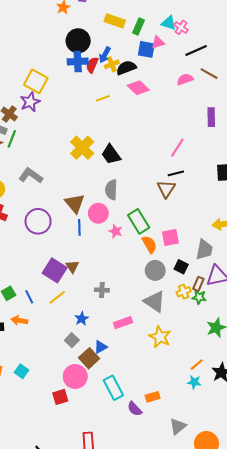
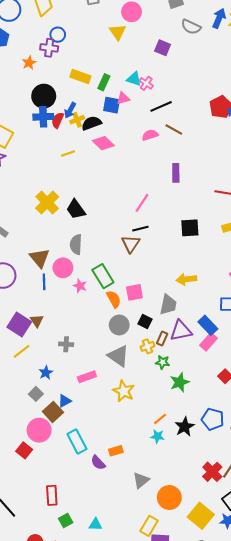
green star: (199, 297) -> (163, 362), moved
red square: (60, 397) -> (24, 450), turned -35

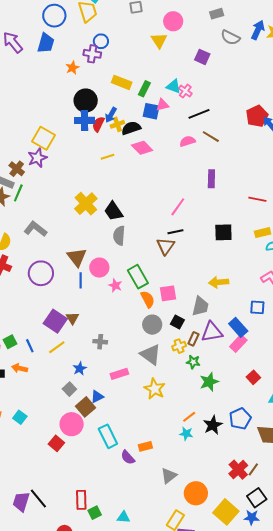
gray semicircle: (76, 244) -> (119, 236), moved
blue pentagon: (213, 419) -> (240, 419), turned 30
red rectangle: (52, 495) -> (81, 500), moved

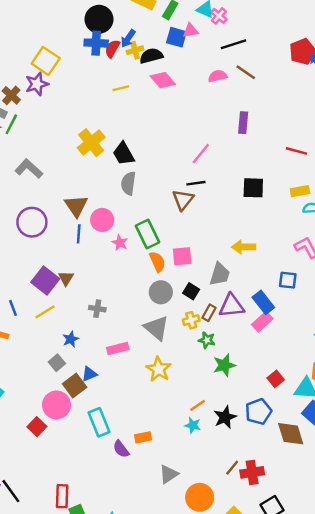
red square: (253, 377) -> (276, 379), moved
brown line: (253, 469) -> (232, 468), moved
red cross: (238, 470) -> (252, 472), turned 30

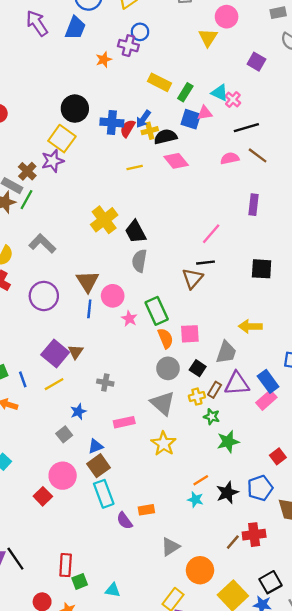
black circle: (99, 19) -> (75, 109), moved
brown square: (75, 385) -> (99, 466), moved
red cross: (252, 472) -> (254, 535), moved

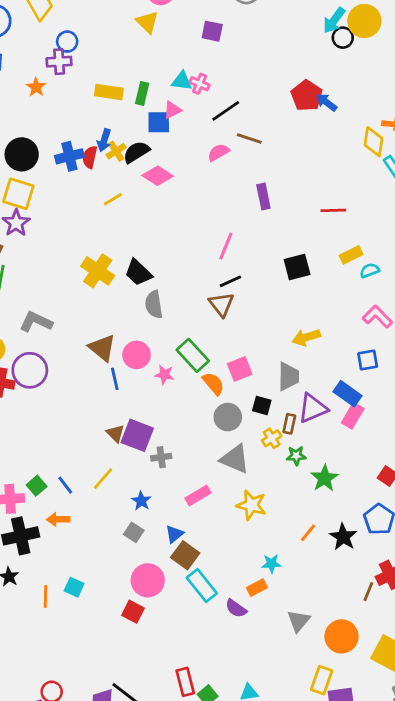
purple circle: (44, 296) -> (30, 370), moved
purple square: (55, 353) -> (137, 435), moved
cyan star: (195, 500) -> (271, 564), moved

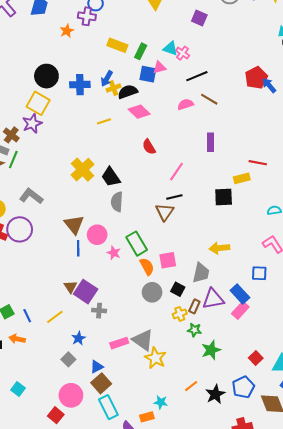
red semicircle: (90, 157) -> (149, 147), moved, turned -56
yellow rectangle: (351, 255) -> (242, 178), moved
gray triangle: (235, 459) -> (143, 340), moved

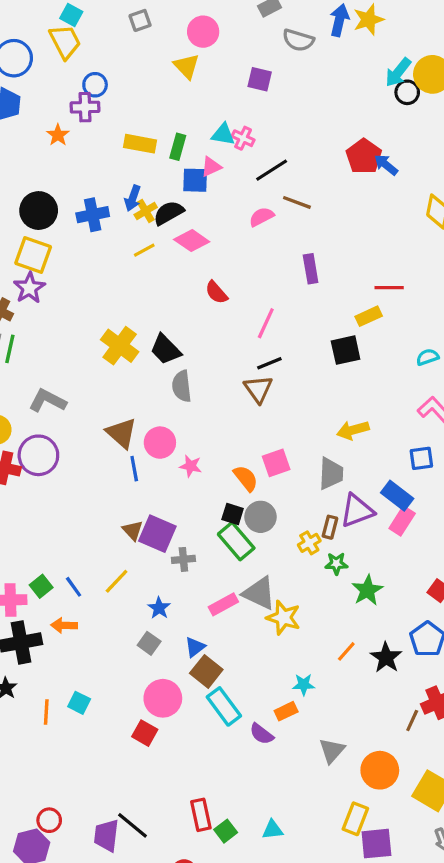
yellow line: (104, 121) -> (144, 250), moved
green rectangle: (137, 244) -> (236, 541), moved
black square: (178, 289) -> (233, 514), moved

